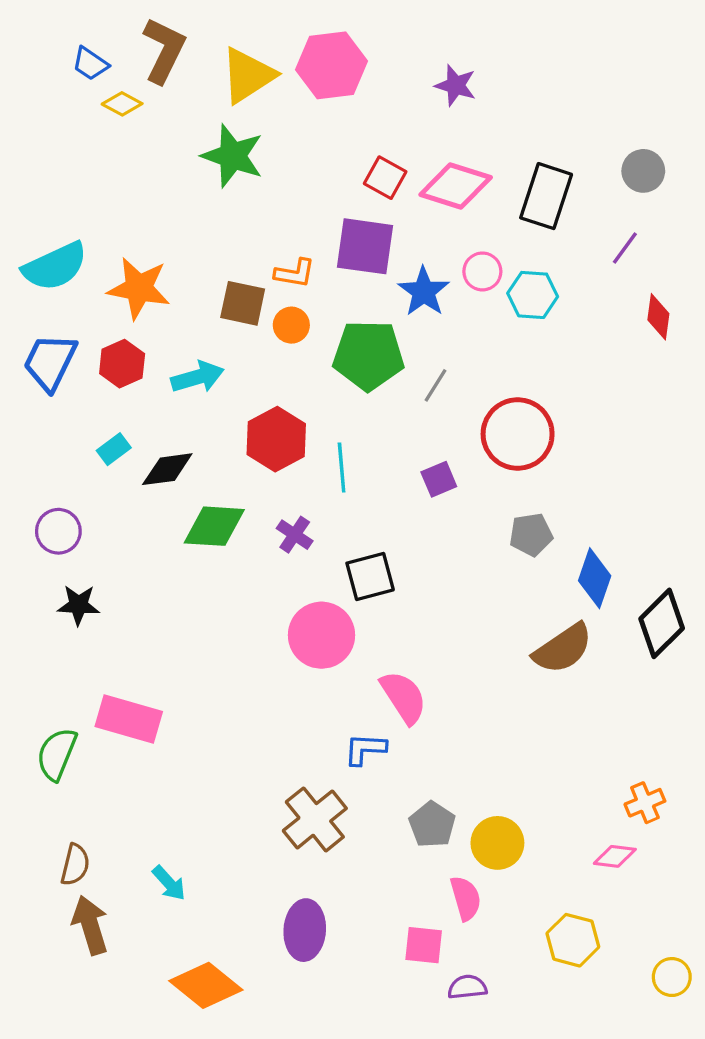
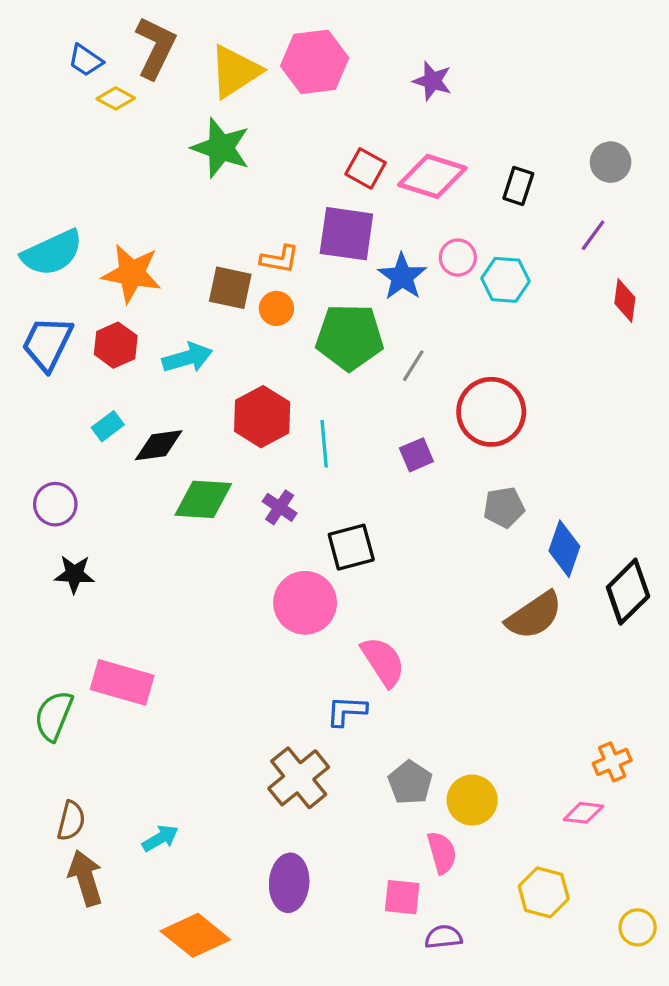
black rectangle: (546, 196) -> (518, 186), size x0.6
cyan arrow: (169, 883) -> (160, 838), turned -78

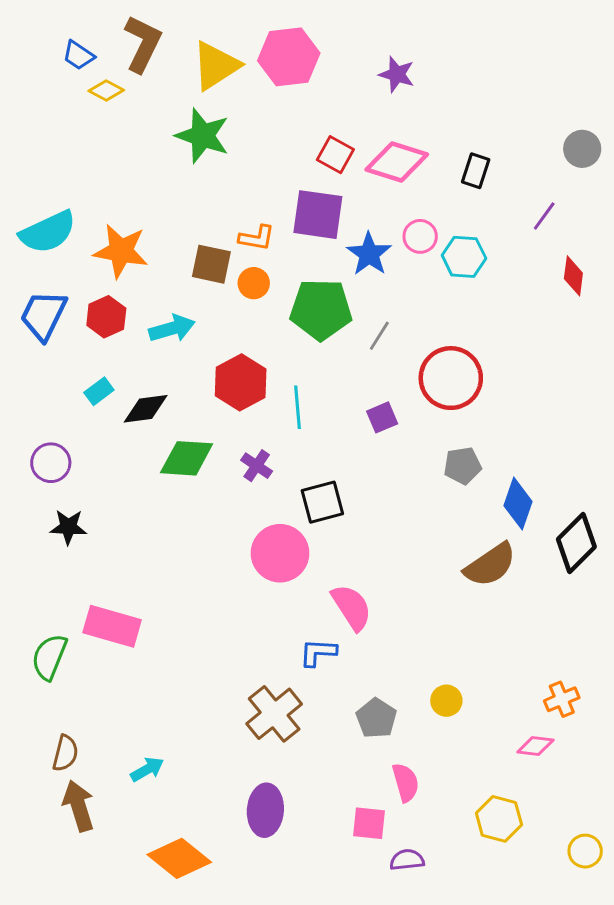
gray circle: (611, 162) -> (582, 149), moved
yellow circle: (472, 800) -> (446, 701), moved, size x0.7

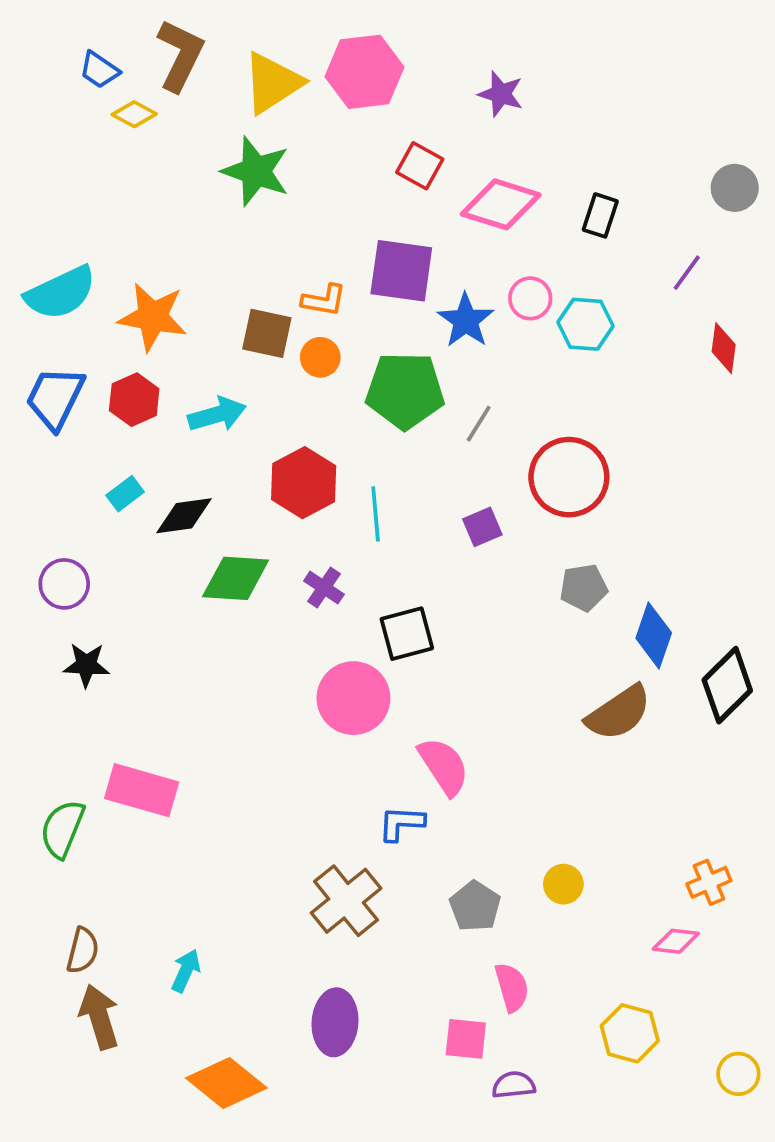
red square: (335, 155) -> (420, 166), moved
cyan arrow: (147, 769) -> (186, 971), turned -36

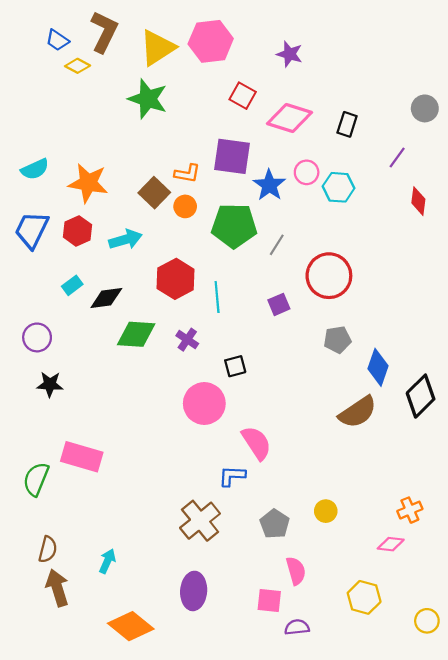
cyan semicircle: (61, 293) -> (35, 169), size x0.7
brown square: (267, 333) -> (154, 193), turned 32
black square: (407, 634) -> (235, 366), size x0.7

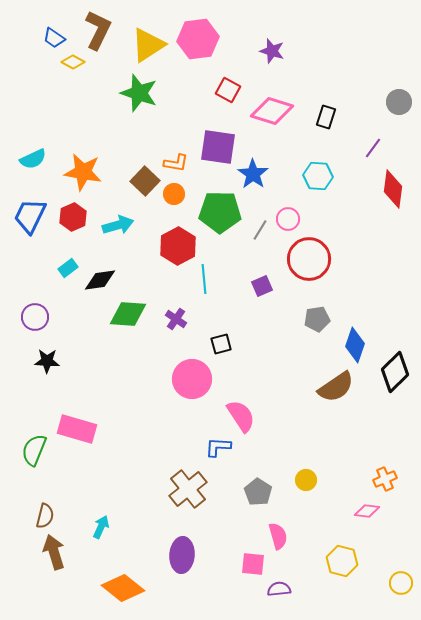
pink circle: (307, 172) -> (288, 219), moved
red diamond: (418, 201) -> (393, 189), size x1.4
red hexagon: (176, 279) -> (178, 246), moved

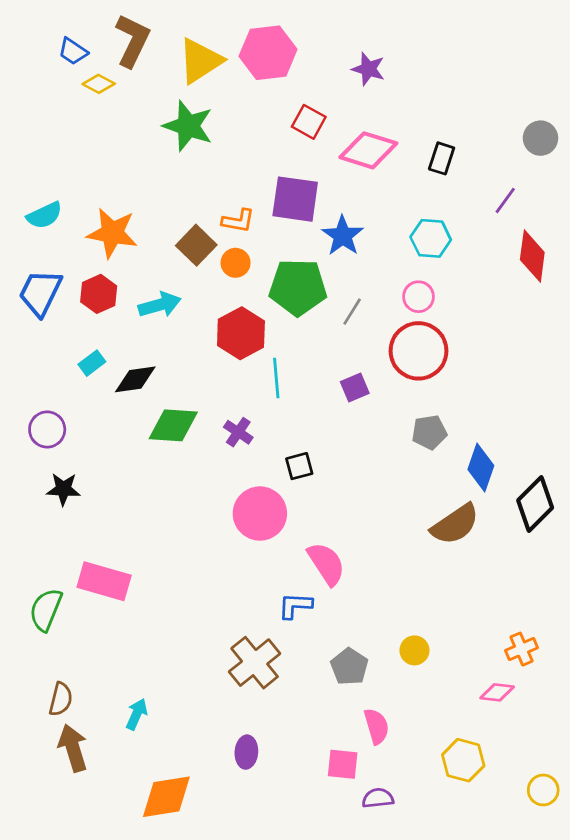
pink circle: (288, 219) -> (418, 297), moved
purple ellipse: (182, 555) -> (246, 752), size x0.7
orange diamond: (123, 588) -> (166, 797), turned -48

